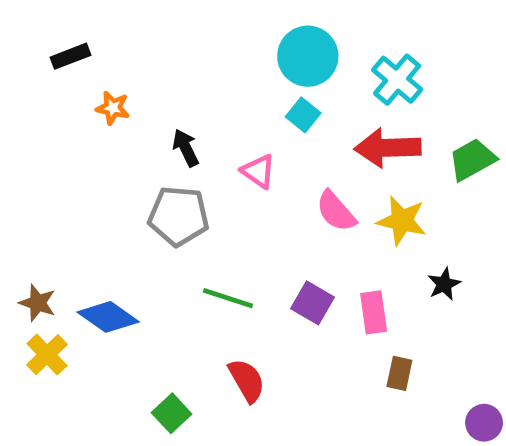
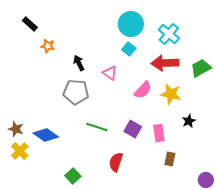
black rectangle: (70, 56) -> (30, 24), turned 63
pink semicircle: (336, 211) -> (143, 90), turned -96
red semicircle: (247, 380) -> (116, 162), moved, turned -132

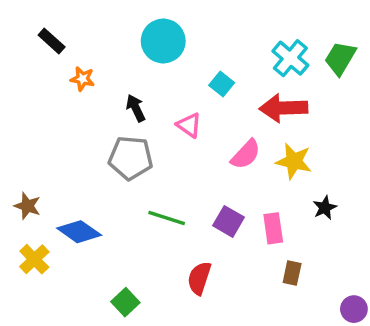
cyan circle: (131, 24) -> (163, 41), moved
green trapezoid: (201, 68) -> (340, 58), moved, turned -30
brown star: (16, 129) -> (27, 206), moved

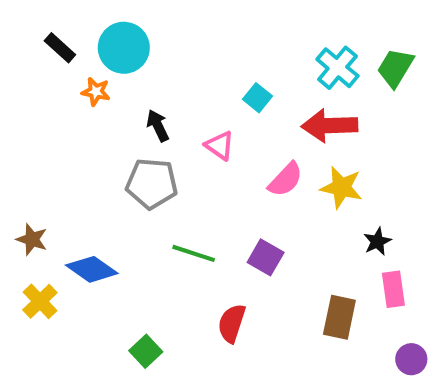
cyan circle: (163, 41) -> (124, 48), moved
pink rectangle: (273, 228) -> (393, 289), moved
brown rectangle: (292, 273) -> (339, 317), size x1.5

